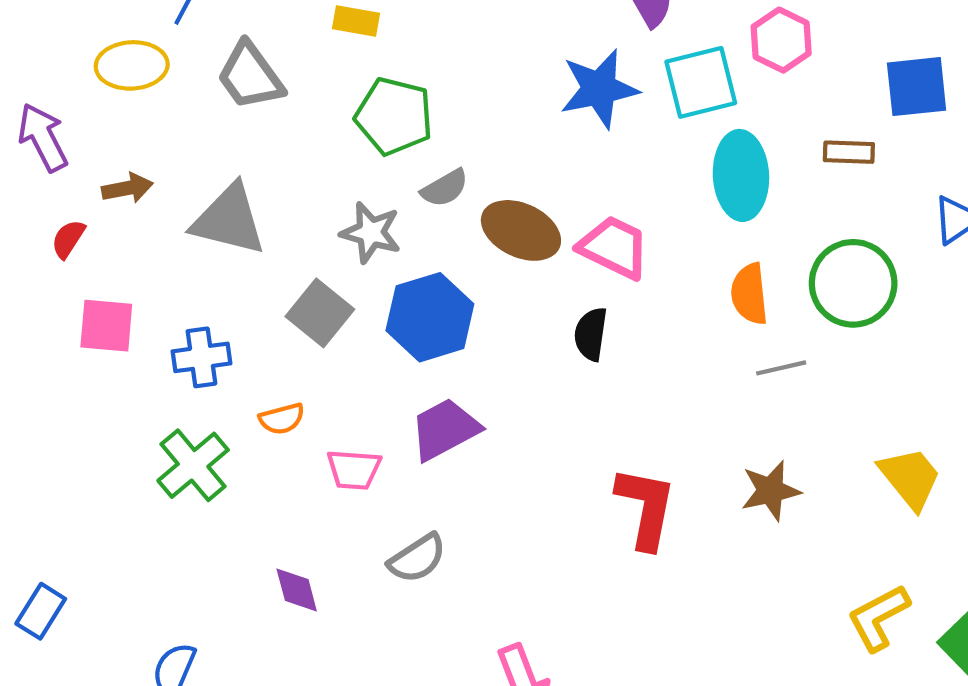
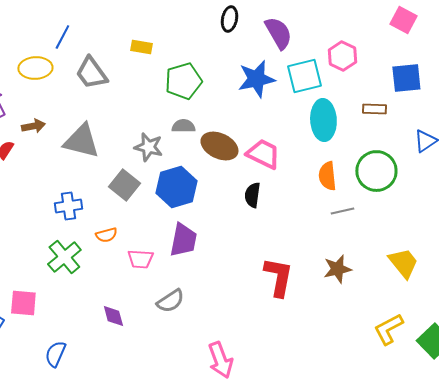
green pentagon: (394, 116) -> (183, 81), moved, turned -30
gray semicircle: (445, 188) -> (183, 126), turned -150
pink square: (106, 326) -> (23, 303), moved
purple trapezoid: (445, 429) -> (183, 240), turned 129

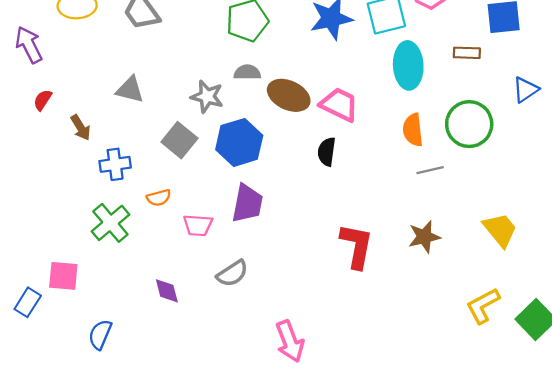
brown arrow: (33, 126) -> (81, 128), moved, turned 70
gray triangle: (81, 141) -> (130, 90), size x0.7

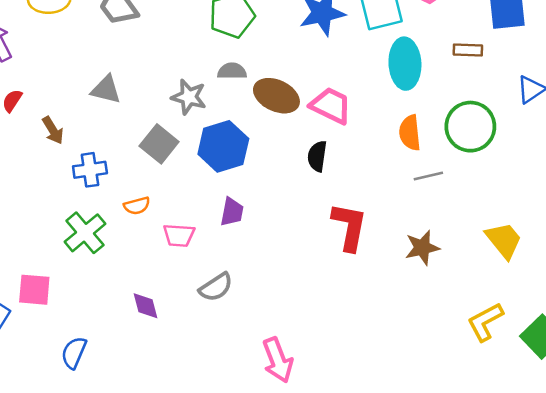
purple trapezoid: (247, 203) -> (232, 212), size x0.7
red L-shape: (357, 246) -> (349, 227), moved

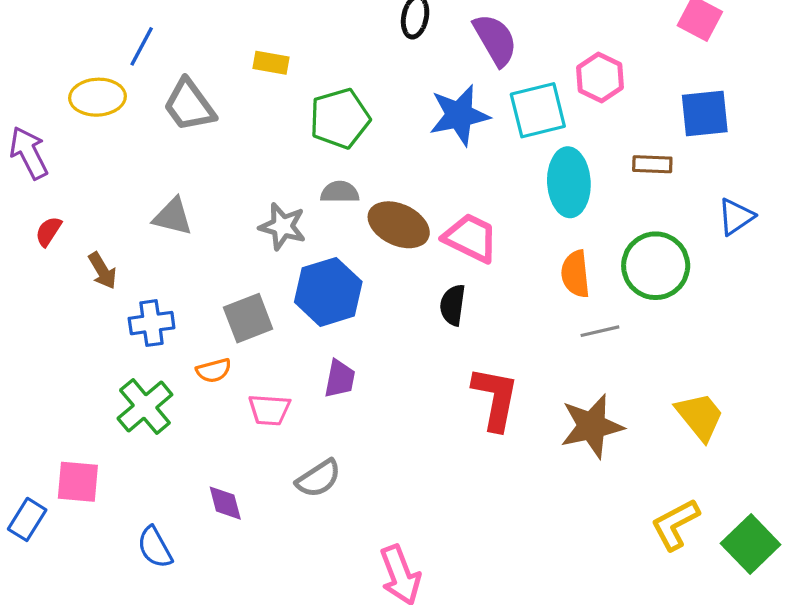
gray square: (159, 144) -> (248, 318), moved, turned 30
brown star: (422, 248) -> (592, 426), size x1.4
blue semicircle: (74, 353) -> (155, 547), moved, turned -52

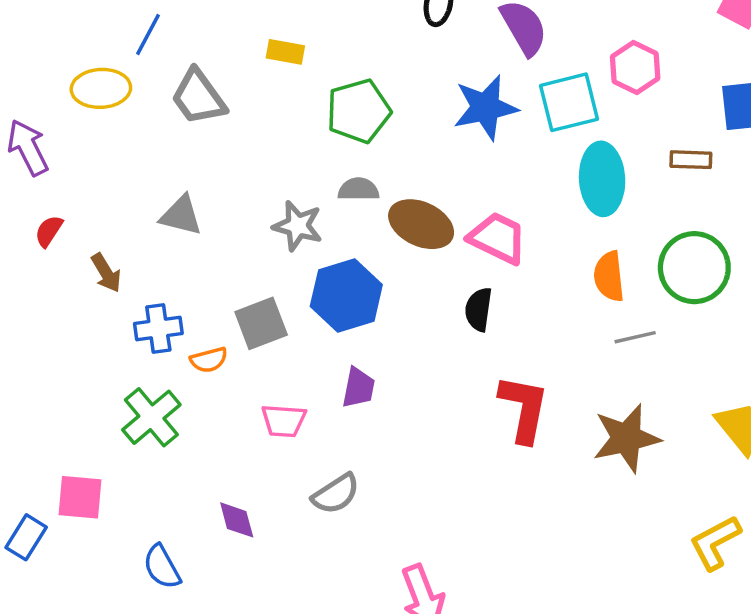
orange semicircle: (214, 370) -> (209, 360), moved

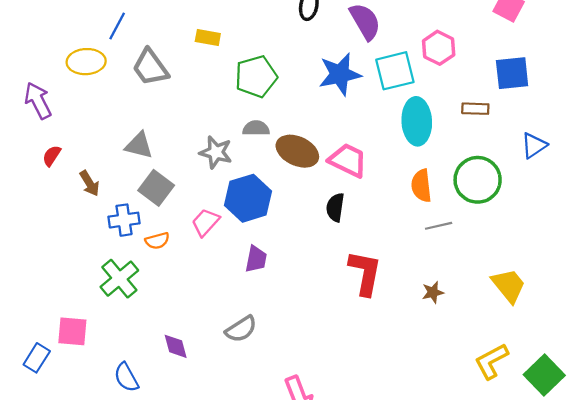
gray square: (261, 323) -> (156, 188), moved, turned -32
pink trapezoid: (284, 421) -> (206, 222), moved, turned 128
brown star: (626, 438) -> (433, 292), size x0.5

